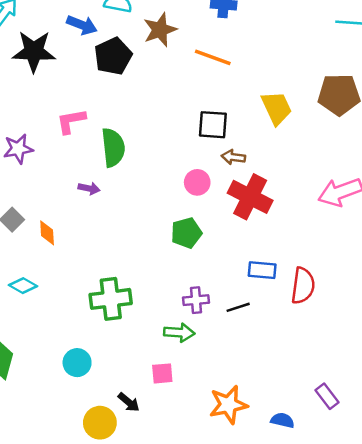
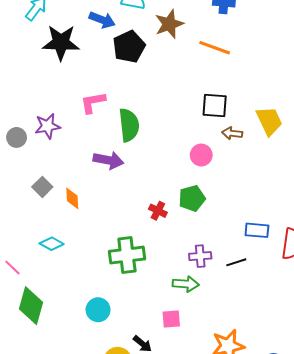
yellow trapezoid: (277, 108) -> (269, 121), moved
purple arrow: (89, 188) -> (108, 160), size x1.6
red cross: (250, 197) -> (158, 211), moved, size x0.5

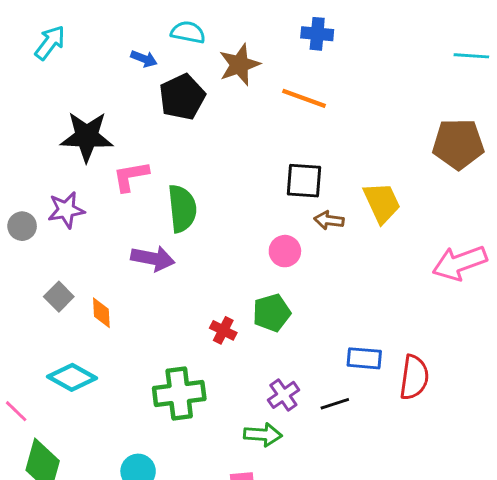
blue arrow: (102, 20) -> (144, 59), size x0.7
black star: (61, 43) -> (87, 137), moved
cyan diamond: (52, 244) -> (72, 377), size x1.4
purple cross: (200, 256) -> (283, 395), turned -30

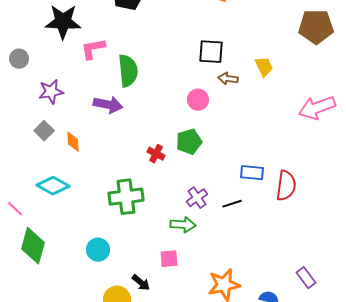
yellow trapezoid: (382, 203) -> (264, 67), size x0.7
purple star: (66, 210) -> (51, 92), moved
gray circle: (22, 226) -> (19, 59), moved

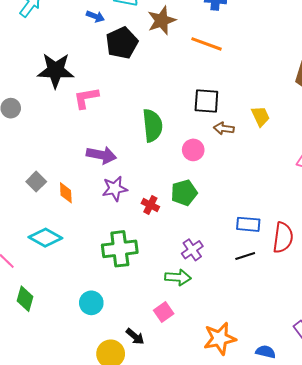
green semicircle: (128, 71) -> (152, 125), moved
purple star: (51, 92) -> (115, 189), moved
black line: (232, 204) -> (245, 256), moved
green diamond: (33, 246) -> (25, 299), size x0.7
pink square: (169, 259) -> (164, 312), turned -30

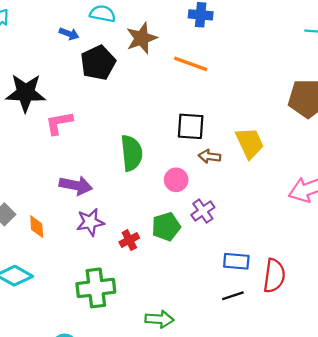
yellow trapezoid: (260, 116) -> (250, 143), size x1.4
red cross: (150, 205) -> (129, 240), turned 36
purple cross: (192, 250) -> (203, 211), moved

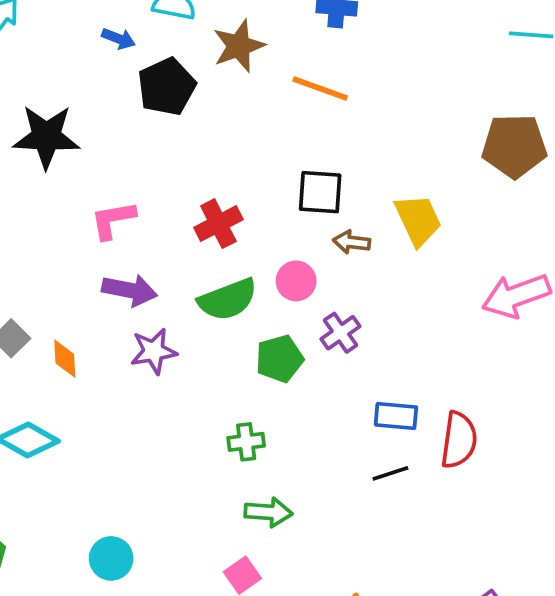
pink L-shape: (59, 123) -> (113, 220), moved
green semicircle: (132, 153) -> (228, 299), moved, turned 75
red cross: (129, 240) -> (218, 224), moved, size x1.4
green cross: (96, 288) -> (246, 442), moved, size x0.6

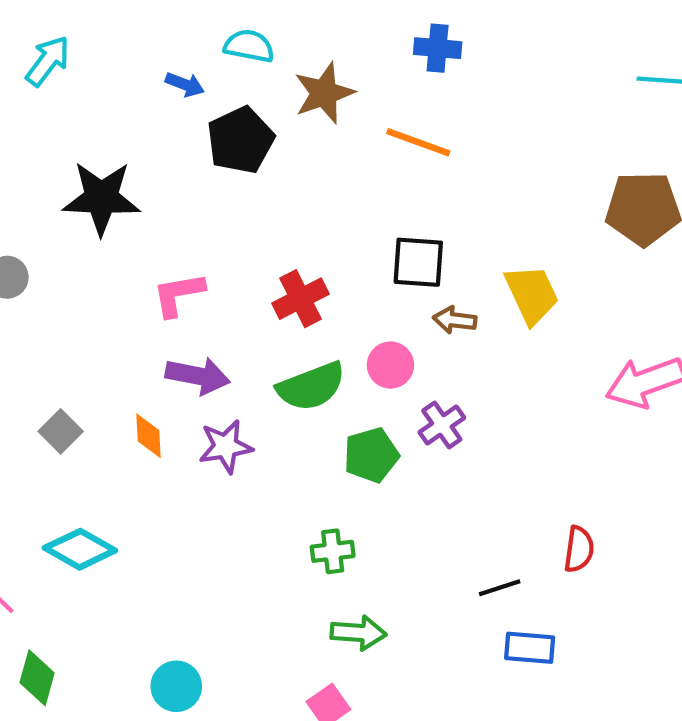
orange diamond: (65, 359) -> (148, 436), moved
blue rectangle: (396, 416) -> (530, 648), moved
red semicircle: (459, 440) -> (579, 549), size x0.7

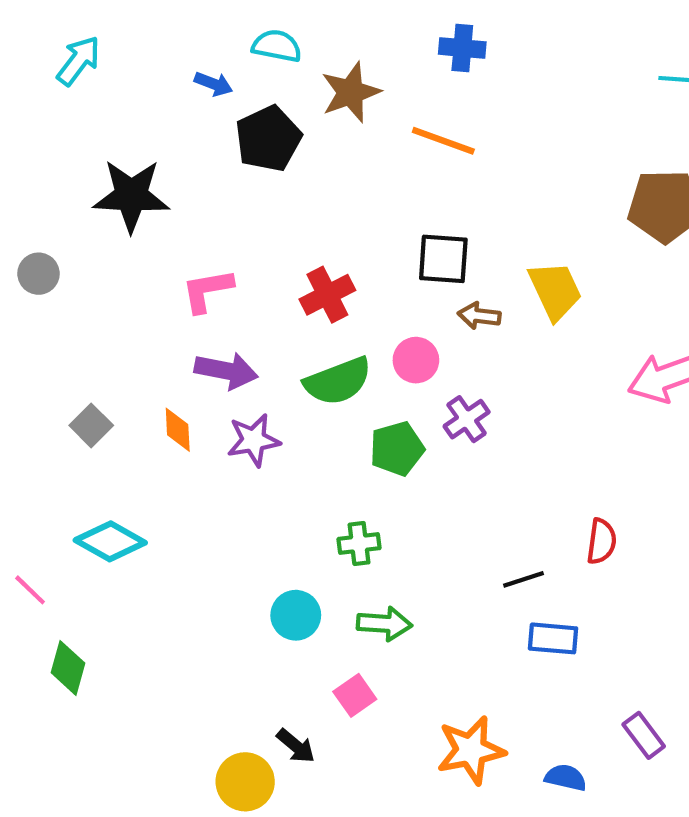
cyan circle: (176, 686) -> (296, 615), moved

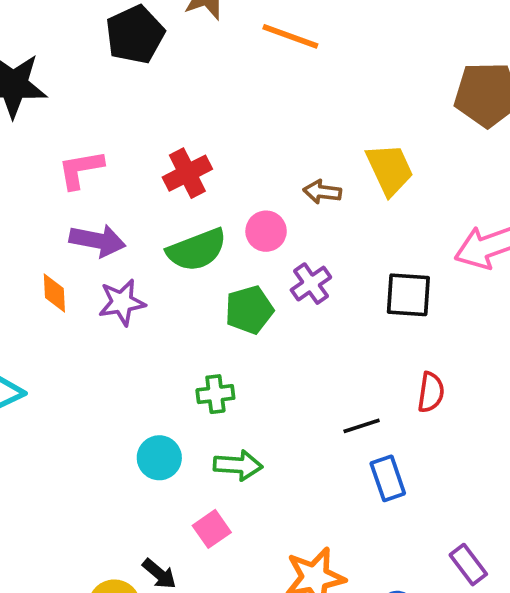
black square: (443, 259) -> (408, 295), moved
blue rectangle: (553, 638) -> (388, 478), turned 66

